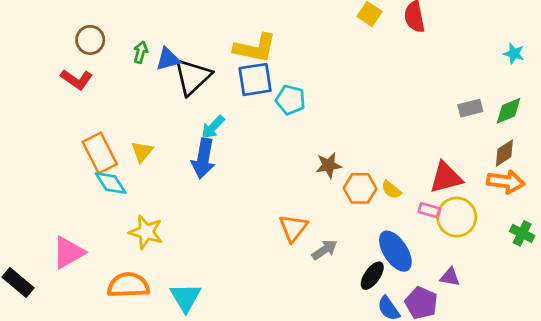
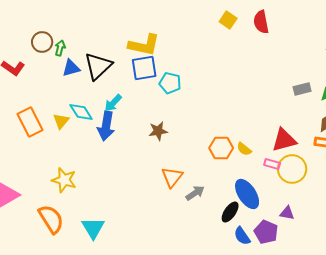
brown circle: (90, 40) -> (42, 42), moved
blue triangle: (168, 59) -> (71, 68), moved
brown star: (329, 165) -> (158, 131), moved
cyan diamond: (111, 183) -> (81, 112), moved
orange semicircle: (128, 285) -> (51, 219), turned 60

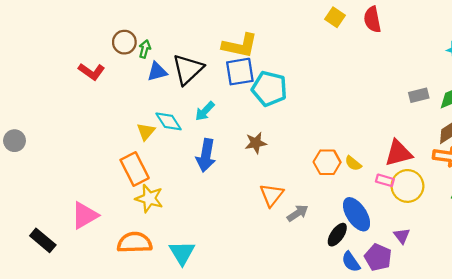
cyan pentagon: (170, 83) -> (269, 89), size x1.4
orange rectangle: (30, 122) -> (135, 169), moved
blue arrow: (106, 126) -> (206, 155), moved
purple triangle: (287, 213) -> (402, 236), turned 42
orange semicircle: (51, 219) -> (135, 243), turned -60

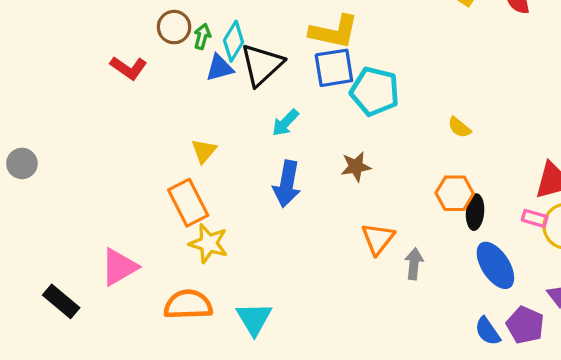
cyan diamond: (169, 121) -> (234, 41), moved, turned 64
yellow semicircle: (353, 163) -> (459, 127), moved
gray arrow: (298, 213) -> (414, 264), turned -50
black ellipse: (337, 235) -> (475, 212), moved, turned -30

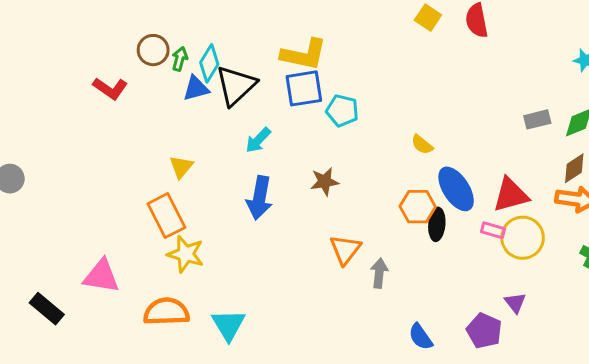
cyan pentagon: (375, 91) -> (342, 111), size x0.7
blue ellipse: (495, 265) -> (456, 189), moved
pink triangle: (119, 267) -> (101, 276), turned 39
blue semicircle: (488, 331) -> (421, 337), moved

